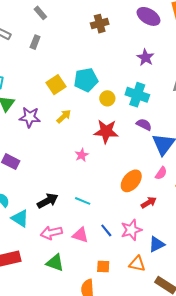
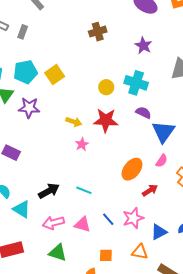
brown cross: (100, 24) -> (98, 32), moved
gray rectangle: (35, 42) -> (23, 32), moved
cyan pentagon: (86, 80) -> (25, 72), moved
yellow arrow: (64, 116) -> (74, 122), moved, turned 63

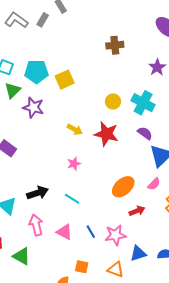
gray rectangle: (23, 32) -> (43, 20), moved
pink star: (82, 144) -> (74, 164), moved
pink arrow: (53, 223) -> (36, 225), turned 80
green triangle: (58, 253) -> (22, 256), moved

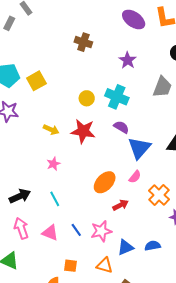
brown cross: (115, 45) -> (83, 42), turned 30
cyan line: (72, 199) -> (55, 199), turned 35

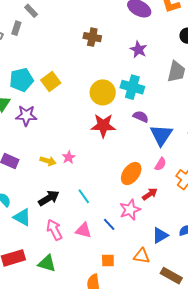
yellow circle: (87, 98) -> (103, 92), size x1.6
yellow arrow: (51, 130) -> (48, 161), moved
pink star: (53, 164) -> (69, 157), moved
pink star: (101, 231) -> (130, 210), moved

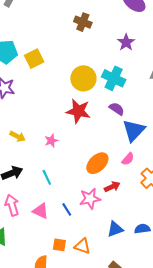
pink star: (69, 157) -> (51, 141), moved
orange triangle: (142, 256) -> (82, 246), moved

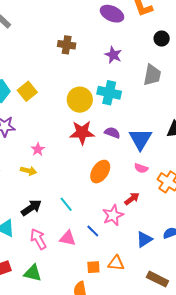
purple semicircle: (117, 109) -> (112, 133), moved
pink star: (51, 141) -> (38, 149), moved
pink semicircle: (128, 159) -> (141, 168), turned 80
orange ellipse: (97, 163) -> (100, 172), moved

